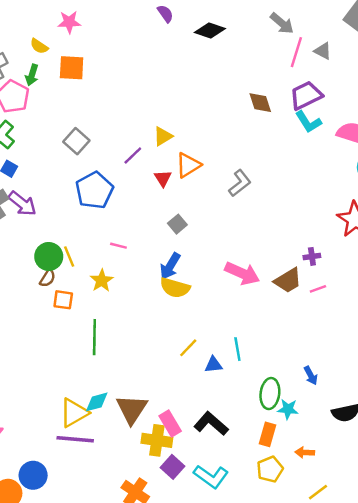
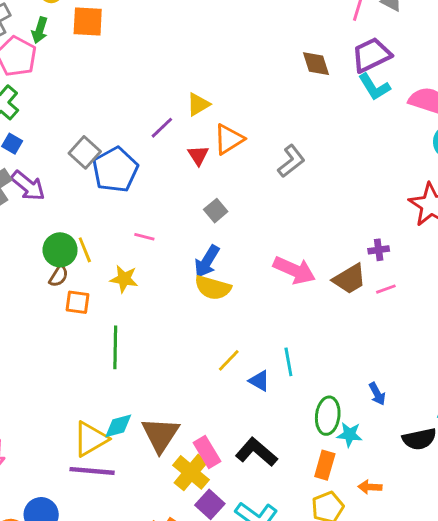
gray square: (76, 141) -> (85, 152), moved
yellow star: (102, 281) -> (124, 279), turned -30
blue triangle: (213, 365) -> (259, 381), turned 36
yellow cross: (157, 440) -> (191, 472), turned 32

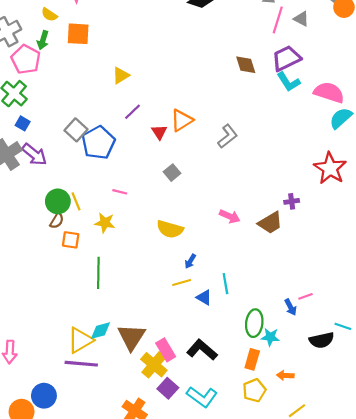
yellow triangle: (198, 104) -> (121, 75), moved
blue arrow: (207, 261) -> (190, 261), moved, size x0.6
pink arrow: (294, 270) -> (230, 216), size x0.7
pink line: (386, 289) -> (306, 296), moved
yellow line: (229, 360) -> (182, 283), turned 30

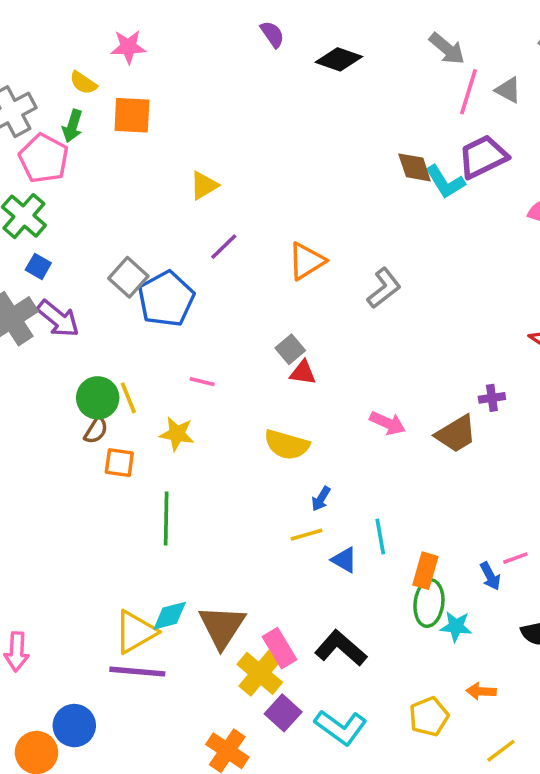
cyan L-shape: (288, 82) -> (445, 182), moved
red triangle: (159, 132) -> (303, 373), moved, turned -49
orange rectangle: (252, 359) -> (425, 571), moved

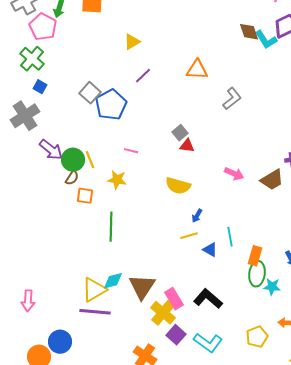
orange triangle: (307, 261) -> (197, 70), moved, turned 35
purple arrow: (58, 319) -> (51, 150), moved

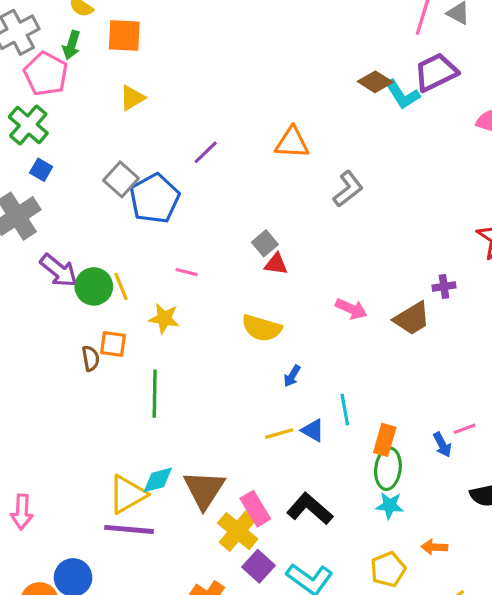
brown diamond: (249, 32) -> (375, 82), turned -40
yellow triangle: (132, 42) -> (132, 98), moved
brown semicircle: (72, 178) -> (91, 358), moved, turned -42
yellow line: (189, 236) -> (279, 434), moved
cyan star: (272, 287) -> (390, 505), moved

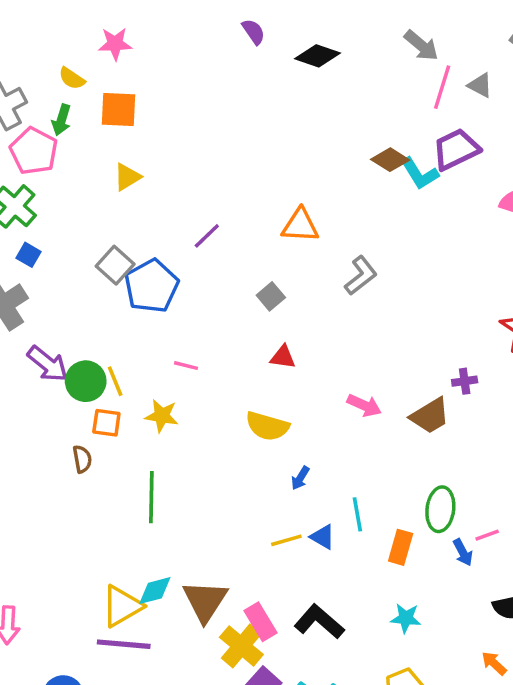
gray square: (265, 243) -> (271, 296), moved
orange square: (113, 344) -> (106, 423), moved
green ellipse: (388, 469) -> (440, 509), moved
orange arrow: (434, 547) -> (494, 663), moved, turned 40

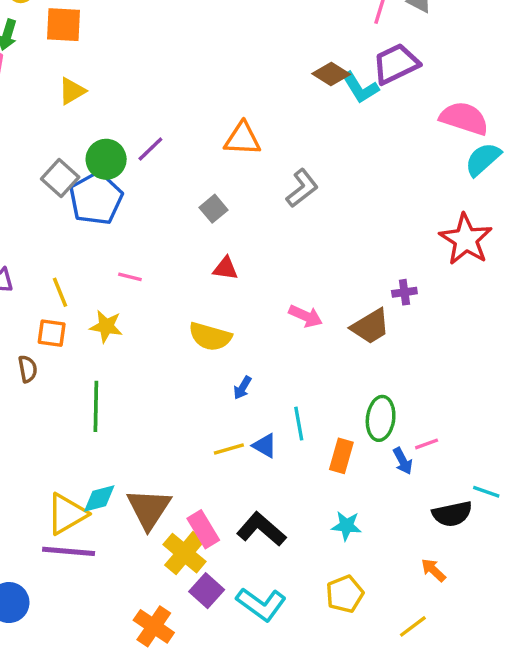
green circle: (86, 381) -> (106, 159), moved

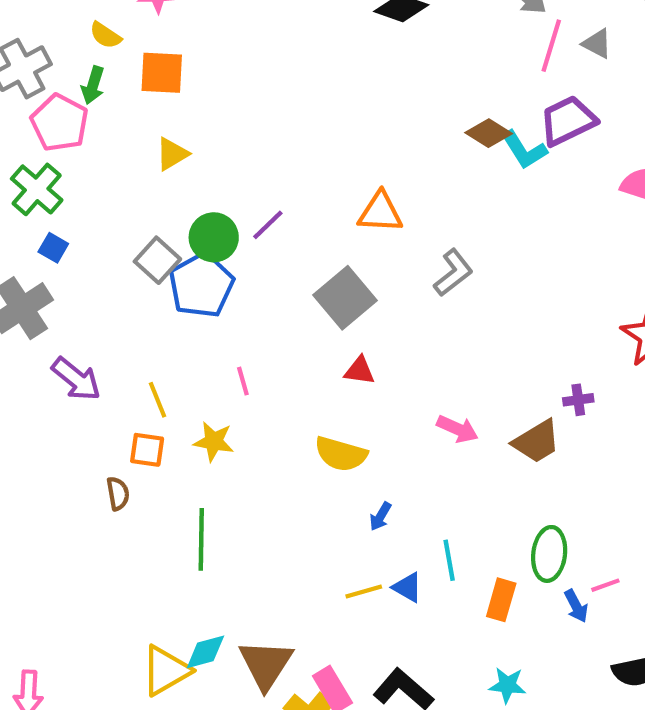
gray square: (213, 209) -> (345, 298), size x1.8
pink line: (130, 277) -> (243, 381), turned 60

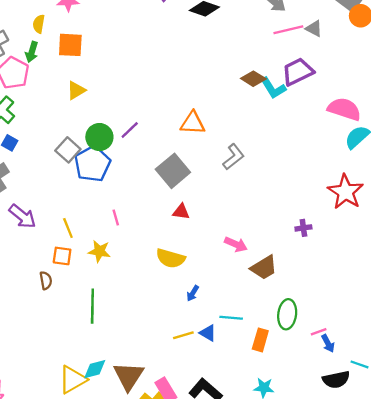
yellow semicircle: (105, 35) -> (39, 24), turned 66
pink line: (551, 46) -> (288, 30), turned 60
brown trapezoid: (537, 441) -> (264, 268), moved
cyan line: (449, 560) -> (231, 318), turned -75
blue arrow: (576, 606) -> (328, 343), moved

